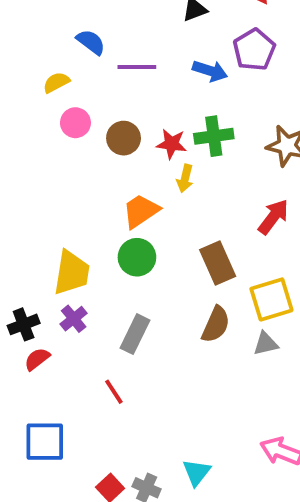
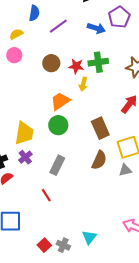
blue semicircle: (91, 42) -> (34, 13), turned 63
purple line: (137, 67) -> (58, 26), turned -36
pink circle: (75, 123) -> (14, 55), moved

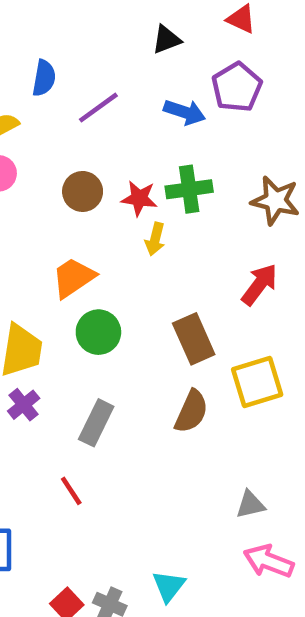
orange trapezoid: (60, 101) -> (73, 278), moved
gray triangle: (125, 170) -> (250, 504), moved

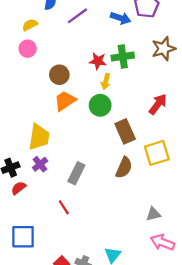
brown circle: (83, 191) -> (59, 75), moved
brown star: (275, 201) -> (164, 49), moved, turned -30
green circle: (98, 332) -> (100, 105), moved

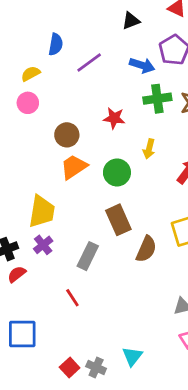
green cross: (123, 57) -> (157, 99), moved
yellow arrow: (106, 81) -> (149, 149), moved
brown rectangle: (125, 131) -> (118, 220), moved

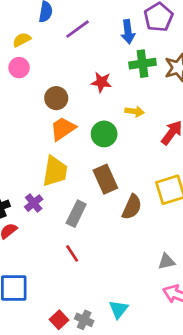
blue arrow: (142, 65) -> (128, 32), turned 65
yellow arrow: (149, 149) -> (135, 111), turned -96
yellow trapezoid: (42, 211) -> (55, 171), moved
red line: (72, 298) -> (72, 253), moved

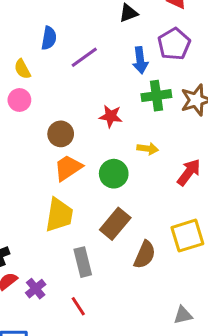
yellow semicircle: (22, 40) -> (22, 69), turned -90
brown rectangle: (105, 179) -> (115, 224), turned 64
purple cross: (34, 203) -> (36, 289), moved
gray rectangle: (76, 214) -> (83, 262), turned -40

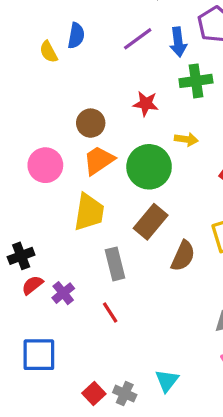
blue semicircle: (49, 38) -> (76, 36), moved
purple line: (84, 57) -> (138, 39), moved
pink circle: (19, 100) -> (45, 165), moved, size x1.4
green circle: (114, 174) -> (149, 167), size x1.4

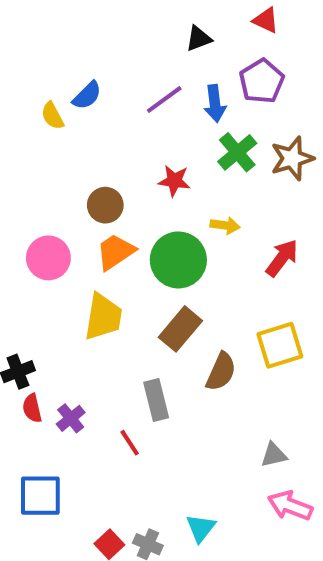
blue semicircle: (76, 36) -> (87, 95), turned 35
green cross: (196, 81) -> (237, 152), turned -32
gray rectangle: (115, 264) -> (156, 400), moved
red semicircle: (32, 285) -> (32, 408), turned -65

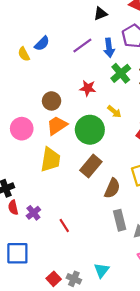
yellow arrow: (225, 225) -> (114, 112), turned 32
gray rectangle: (156, 400) -> (120, 220), moved

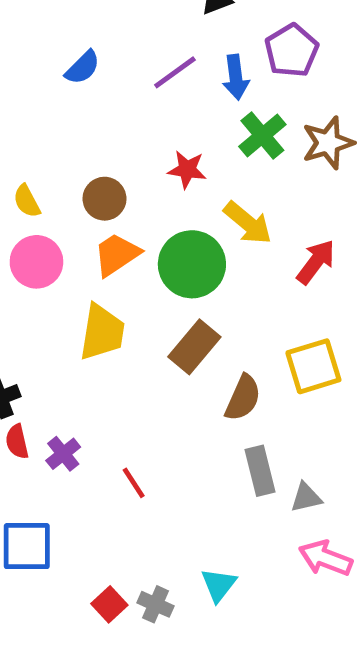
yellow semicircle: (24, 54) -> (27, 201), moved
yellow arrow: (114, 112) -> (248, 223), size x1.5

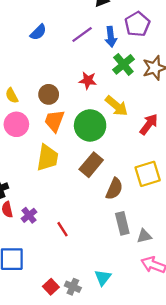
orange trapezoid: (117, 255) -> (54, 121), turned -35

